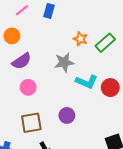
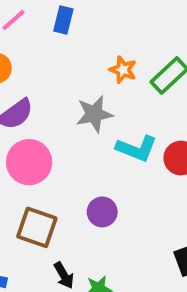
pink circle: (28, 87) -> (29, 162), size x1.5
brown square: (31, 123) -> (37, 227), turned 30

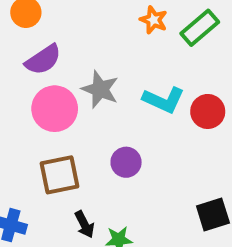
gray star: (94, 114) -> (100, 89), moved, turned 30
brown square: (37, 227) -> (60, 175), turned -33

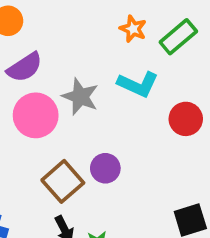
cyan L-shape: (164, 100) -> (138, 84), moved
brown square: (60, 175) -> (63, 181), moved, turned -30

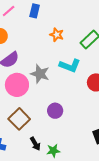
orange star: (133, 29) -> (57, 35), moved
brown square: (63, 181) -> (19, 119), moved

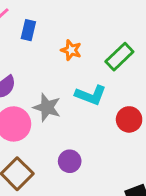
blue rectangle: (35, 11) -> (28, 30), moved

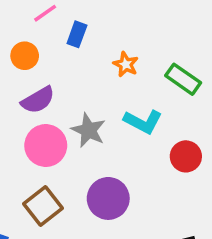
green rectangle: (119, 57) -> (183, 79), turned 72
purple circle: (70, 161) -> (108, 198), size x1.5

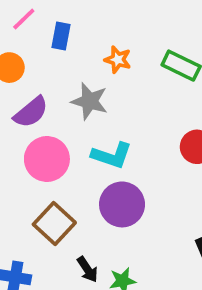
cyan L-shape: (143, 122) -> (112, 155), moved
gray star: (88, 130) -> (90, 101), moved

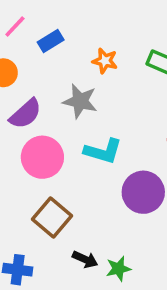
blue rectangle: (61, 36) -> (51, 41), turned 50
purple circle: (122, 204) -> (143, 192), moved
black arrow: (87, 269) -> (85, 259), turned -30

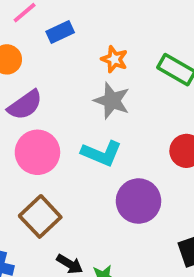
gray star: (80, 101) -> (112, 101), moved

